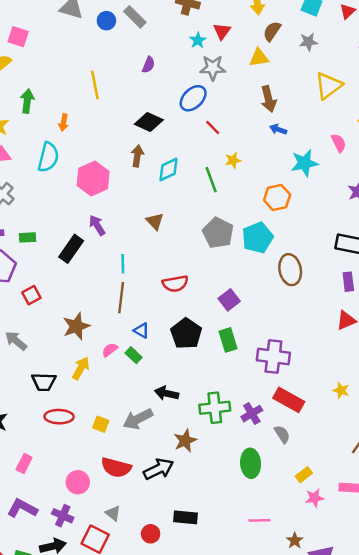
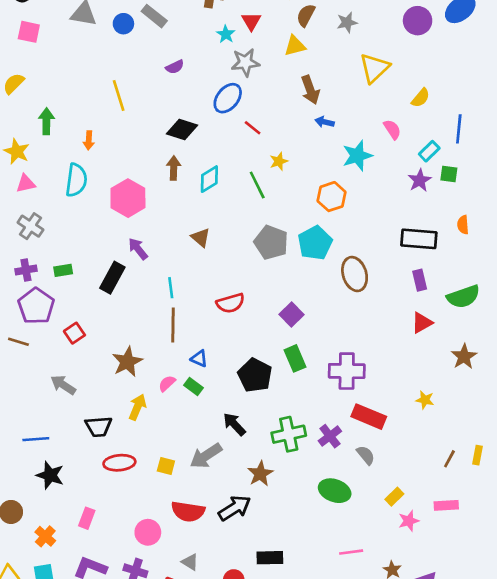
pink square: (18, 37) -> (29, 32), moved
purple semicircle: (149, 65) -> (175, 67), turned 49
black pentagon: (186, 334) -> (255, 375), moved
black arrow: (167, 393) -> (234, 424), turned 40
green ellipse: (251, 463) -> (335, 491), turned -60

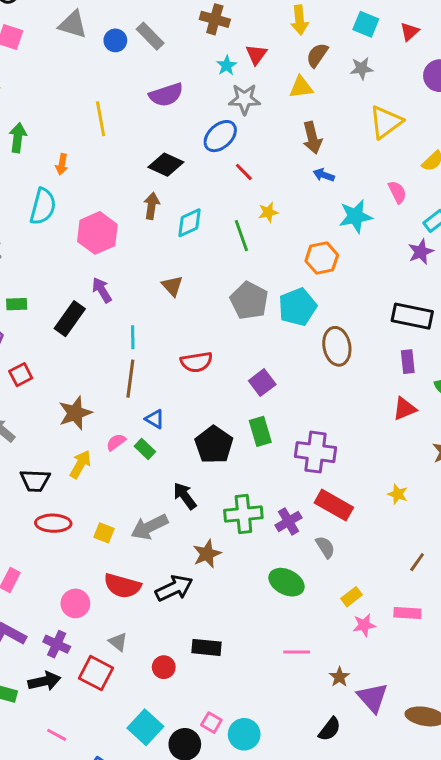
purple semicircle: (175, 67) -> (166, 95), size x1.6

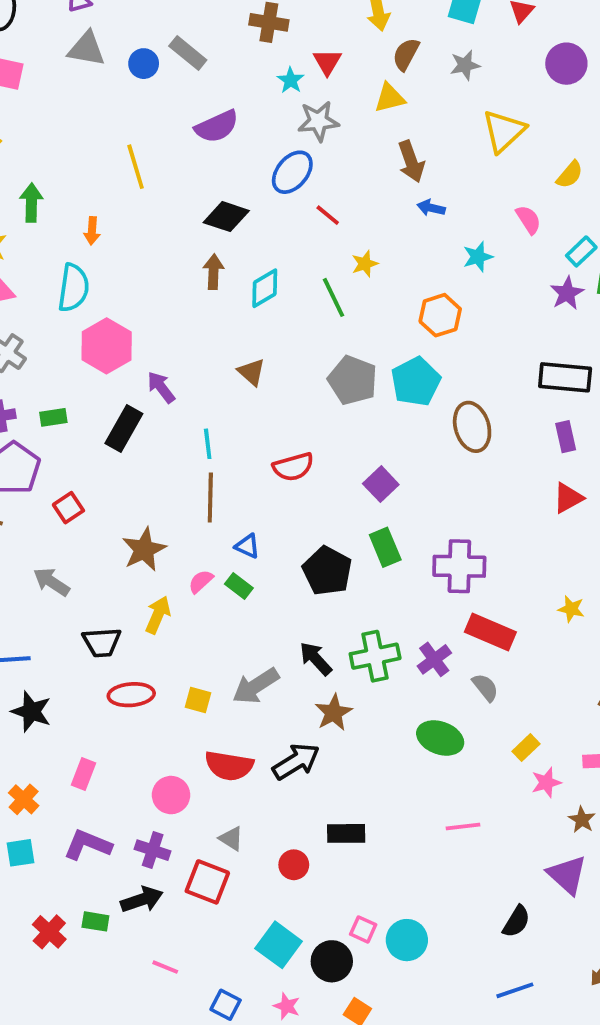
cyan star: (355, 216) -> (478, 257), size x0.7
pink hexagon: (97, 233) -> (107, 346), moved
black arrow: (185, 496) -> (316, 659), moved
brown star: (339, 677) -> (582, 820), moved

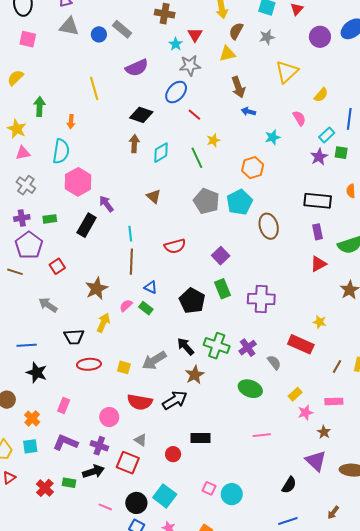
red rectangle: (490, 632) -> (301, 344), moved
green cross: (375, 656) -> (217, 346), turned 30
black circle: (332, 961) -> (136, 503), moved

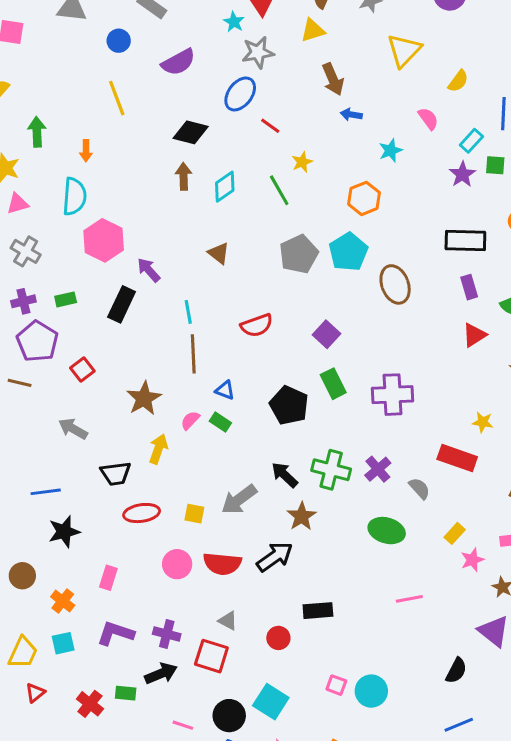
blue circle: (99, 34) -> (119, 41), moved
gray pentagon: (206, 201) -> (299, 254), turned 30
black star: (37, 373) -> (64, 532), turned -30
pink circle: (109, 417) -> (177, 564), moved

